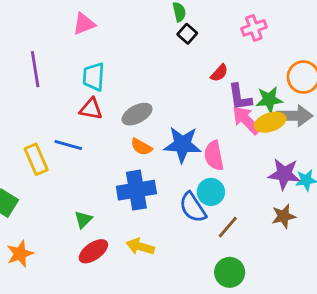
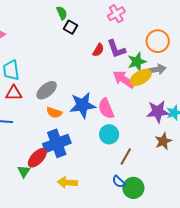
purple L-shape: (240, 97) -> (116, 49), moved
gray arrow: (295, 116) -> (157, 69), size x0.7
blue semicircle: (193, 207) -> (119, 182), moved, size x0.6
red ellipse: (93, 251) -> (37, 158), moved

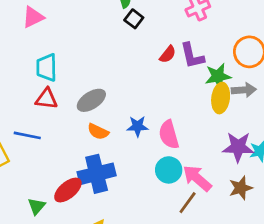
yellow ellipse: (141, 77) -> (221, 98), turned -60
pink arrow: (124, 79) -> (197, 178), moved
blue star: (83, 105) -> (138, 126), size x0.6
green triangle: (24, 171) -> (37, 206), moved

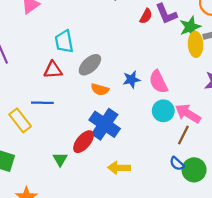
cyan trapezoid: (47, 67) -> (64, 42), moved
blue cross: (97, 174) -> (105, 124), turned -32

